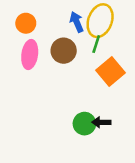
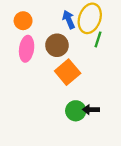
green line: (96, 44) -> (98, 39), moved
orange square: (111, 71) -> (68, 72), moved

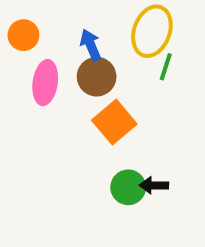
blue arrow: (69, 20) -> (91, 45), moved
orange circle: (23, 21) -> (23, 35), moved

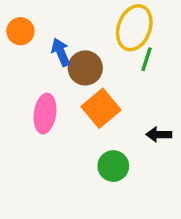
blue arrow: (91, 45) -> (61, 52), moved
pink ellipse: (45, 83) -> (45, 114), moved
black arrow: (154, 185) -> (159, 135), moved

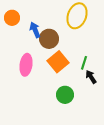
green line: (147, 59) -> (84, 63), moved
black arrow: (159, 135) -> (91, 77), turned 56

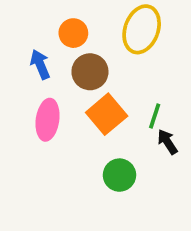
orange circle: (12, 18) -> (73, 33), moved
blue arrow: (35, 30) -> (40, 64), moved

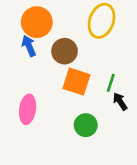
orange circle: (73, 33) -> (37, 22), moved, size x1.5
orange square: (107, 114) -> (76, 82), turned -32
pink ellipse: (48, 120) -> (28, 109), moved

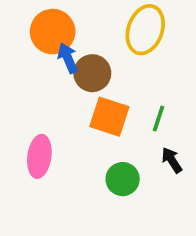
blue arrow: (29, 46) -> (68, 58), moved
black arrow: (120, 101) -> (172, 160), moved

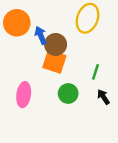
orange circle: (53, 32) -> (17, 23), moved
orange square: (109, 117) -> (54, 62), moved
green circle: (123, 179) -> (68, 93), moved

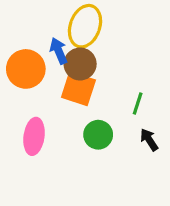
yellow ellipse: (88, 18) -> (85, 26), moved
orange circle: (17, 23) -> (26, 69), moved

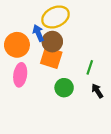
yellow ellipse: (85, 26) -> (56, 17), turned 45
pink ellipse: (34, 136) -> (20, 75), moved

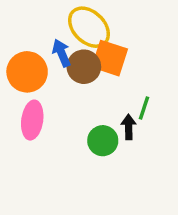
yellow ellipse: (56, 17) -> (89, 27), turned 70
orange square: (51, 58) -> (110, 58), moved
black arrow: (97, 91) -> (129, 127), moved, turned 32

